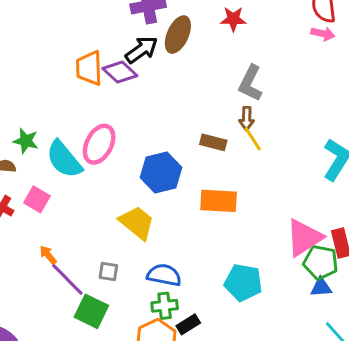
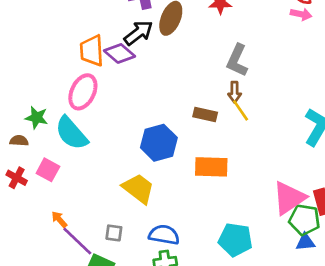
pink ellipse: (99, 144) -> (83, 92), moved

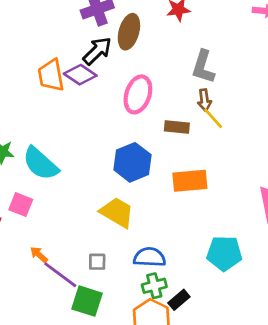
pink ellipse: (83, 92) -> (138, 94), moved

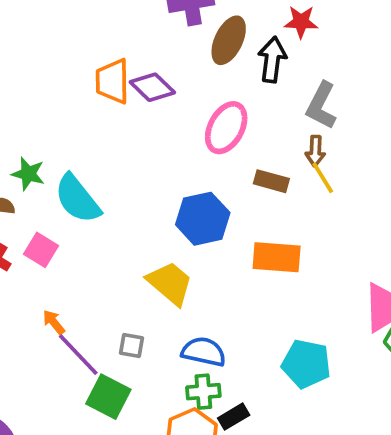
black arrow: (97, 51) -> (272, 60), moved, turned -48

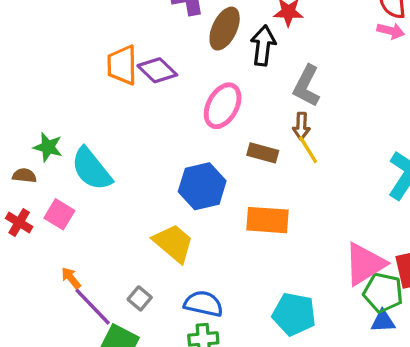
gray square: (132, 346) -> (140, 298), turned 30

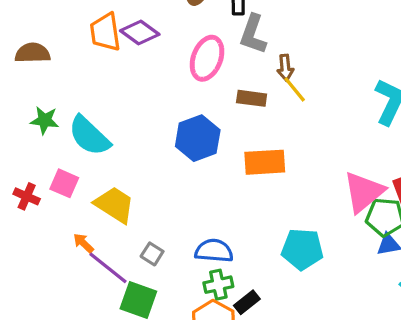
gray L-shape: (307, 86) -> (253, 34), moved
brown semicircle: (24, 176) -> (33, 53), moved, size x1.5
yellow trapezoid: (173, 243) -> (115, 205), moved

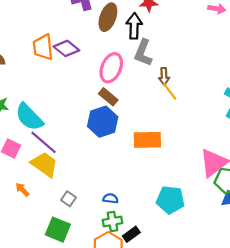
brown rectangle: (252, 98) -> (108, 97), moved, turned 30
blue semicircle: (214, 251) -> (110, 198), size x0.6
purple line: (108, 268) -> (44, 142), moved

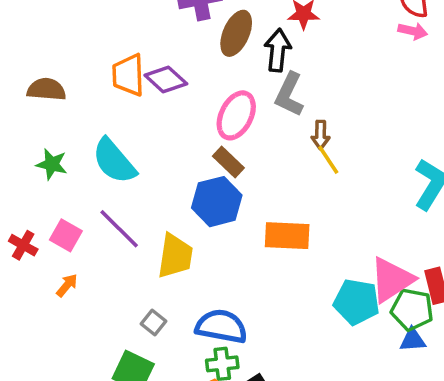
cyan semicircle: (29, 117) -> (114, 161), moved
yellow trapezoid: (44, 164) -> (175, 256), moved, turned 60
orange arrow: (22, 190) -> (67, 285), moved, turned 80
blue semicircle: (110, 198) -> (221, 326), size x2.0
cyan pentagon: (170, 200) -> (356, 302), moved

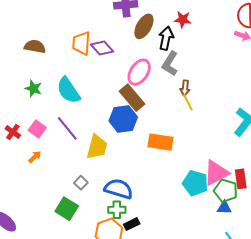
brown rectangle: (228, 162) -> (132, 98), size x1.5

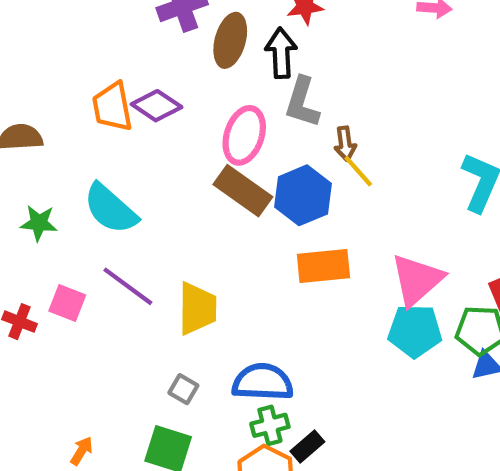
blue hexagon: (123, 119) -> (303, 195), moved
orange arrow: (35, 157) -> (82, 451), moved
pink triangle: (216, 173) -> (417, 280), moved

